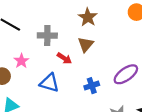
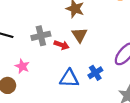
red arrow: (64, 58) -> (61, 45), moved
blue triangle: (49, 83) -> (69, 78), moved

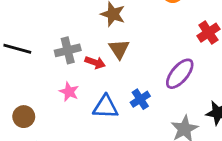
pink star: (22, 66) -> (69, 92), moved

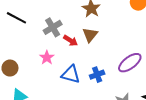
gray cross: (68, 50) -> (53, 27), turned -30

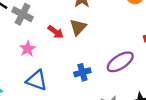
gray cross: (53, 27) -> (23, 14), moved, turned -36
blue triangle: (71, 74) -> (37, 80), moved

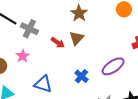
pink star: (28, 49) -> (23, 56), moved
blue cross: (82, 72) -> (81, 76), turned -32

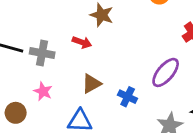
brown triangle: (77, 38) -> (91, 84), moved, turned 35
red arrow: (58, 43) -> (82, 42), moved

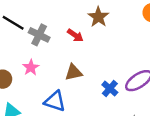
blue cross: (128, 97) -> (110, 89), moved

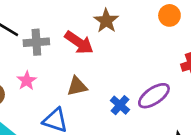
gray cross: (39, 35) -> (36, 42), turned -30
red arrow: (75, 35) -> (79, 43), size x1.5

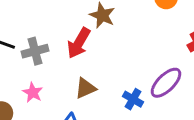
red arrow: (79, 43) -> (79, 43), turned 96

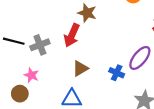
pink star: (33, 92) -> (31, 75), moved

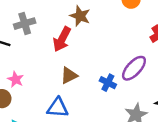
gray cross: (40, 45) -> (25, 24), moved

